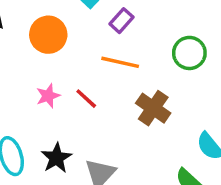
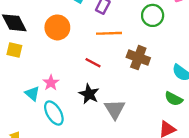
pink star: (48, 96) -> (51, 83), moved
black star: (56, 158) -> (89, 94), moved

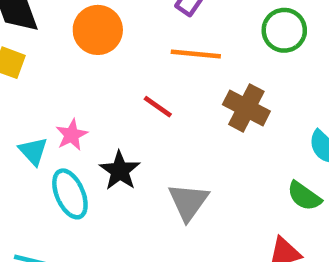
black star: (89, 94) -> (120, 171), moved

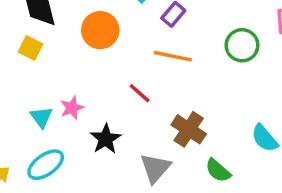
brown cross: (246, 108) -> (189, 129), moved
cyan ellipse: (70, 194) -> (46, 165), moved, turned 72
green semicircle: (304, 196) -> (218, 170), moved

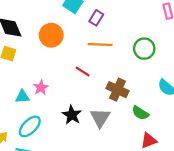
green circle: (242, 45) -> (144, 49), moved
cyan triangle: (41, 117) -> (22, 97), turned -48
black star: (106, 139) -> (72, 115), moved

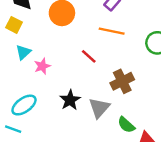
brown cross: (118, 90) -> (122, 81), turned 30
cyan triangle: (22, 97) -> (23, 52), moved, turned -48
green semicircle: (140, 113) -> (126, 125), moved

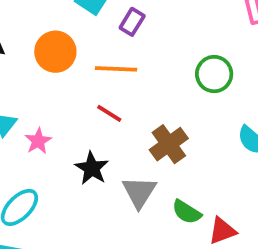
orange line: (112, 31) -> (116, 69), moved
black star: (70, 100) -> (92, 168), moved

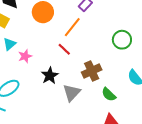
orange line: (116, 69) -> (72, 27), turned -65
green semicircle: (187, 212) -> (109, 94), moved

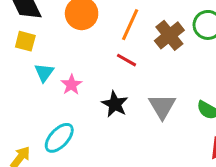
brown cross: (92, 71) -> (169, 35), moved
gray triangle: (72, 93) -> (162, 106), moved

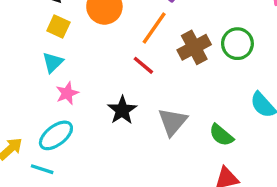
yellow square: (25, 41) -> (58, 26), moved
pink star: (71, 85) -> (67, 93), moved

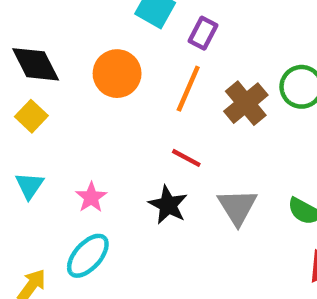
yellow square: (58, 26) -> (31, 116), moved, turned 30
cyan triangle: (53, 62) -> (29, 186), moved
red line: (143, 65) -> (186, 158), moved

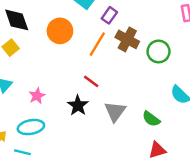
brown cross: (246, 103) -> (127, 39), moved, turned -30
cyan ellipse: (88, 256) -> (31, 127), turned 30

